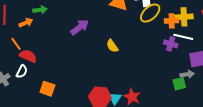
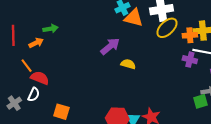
purple arrow: (80, 27) -> (110, 46), moved
yellow semicircle: (112, 46) -> (128, 64), turned 144

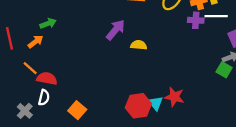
purple cross: (190, 60) -> (196, 20), moved
green square: (201, 101) -> (224, 70), turned -32
orange square: (61, 112) -> (77, 110), turned 35

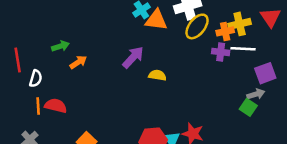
orange arrow: (36, 42) -> (78, 62), moved
orange line: (30, 68) -> (38, 106), moved, turned 42
white semicircle: (44, 98) -> (36, 79), moved

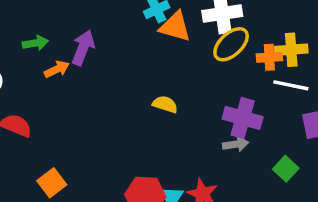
purple cross: (221, 52) -> (243, 118), moved, size x1.5
purple arrow: (133, 57) -> (83, 48), moved, turned -30
gray arrow: (256, 94) -> (236, 144), moved

